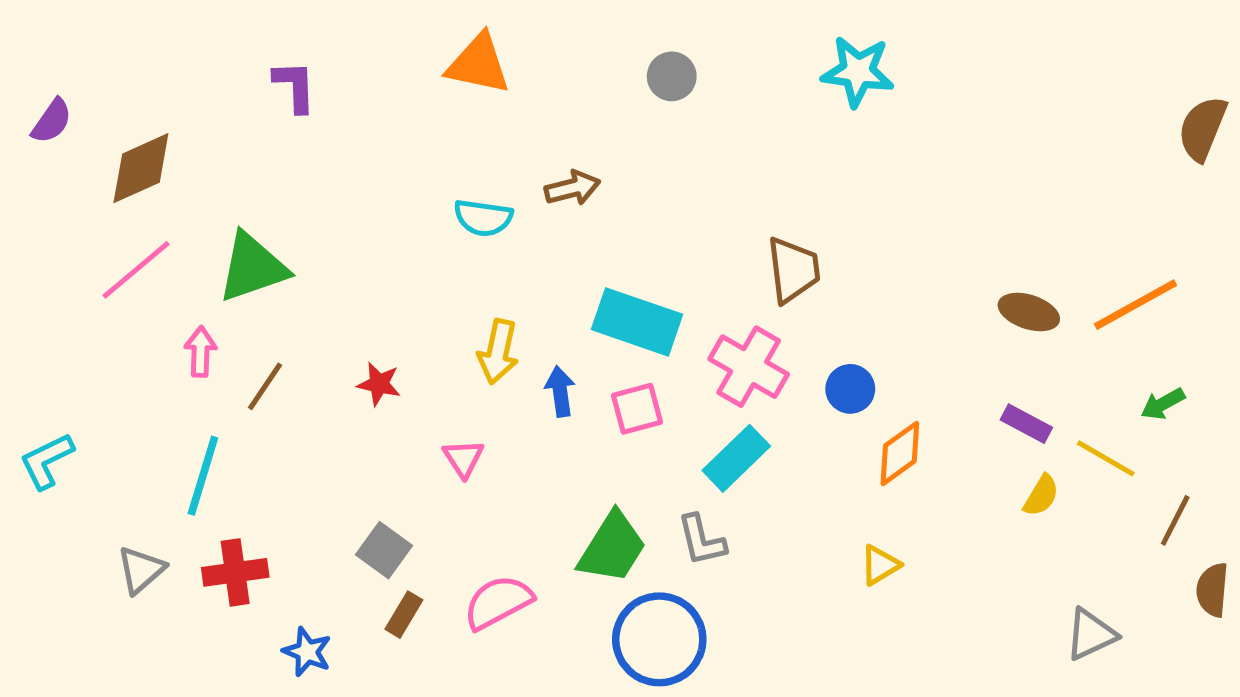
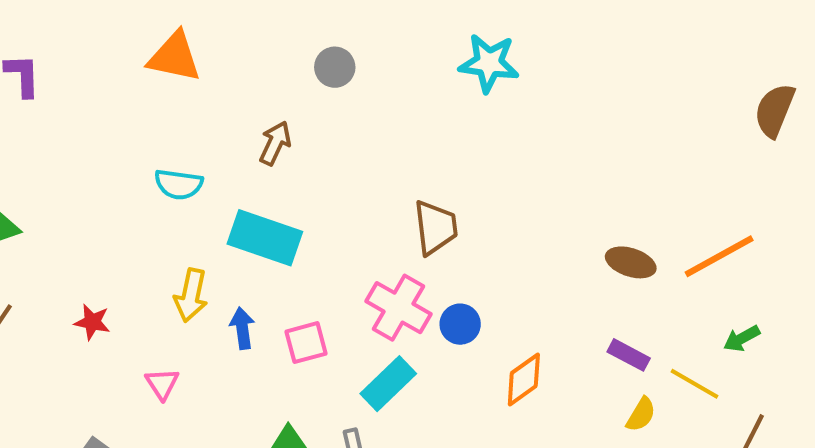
brown arrow: (573, 188) -> (275, 143), moved, turned -51
cyan rectangle: (637, 322) -> (265, 238), moved
blue circle: (850, 389) -> (460, 324), moved

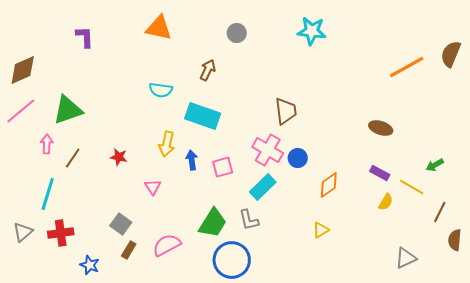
orange line: (719, 256) -> (407, 67), moved

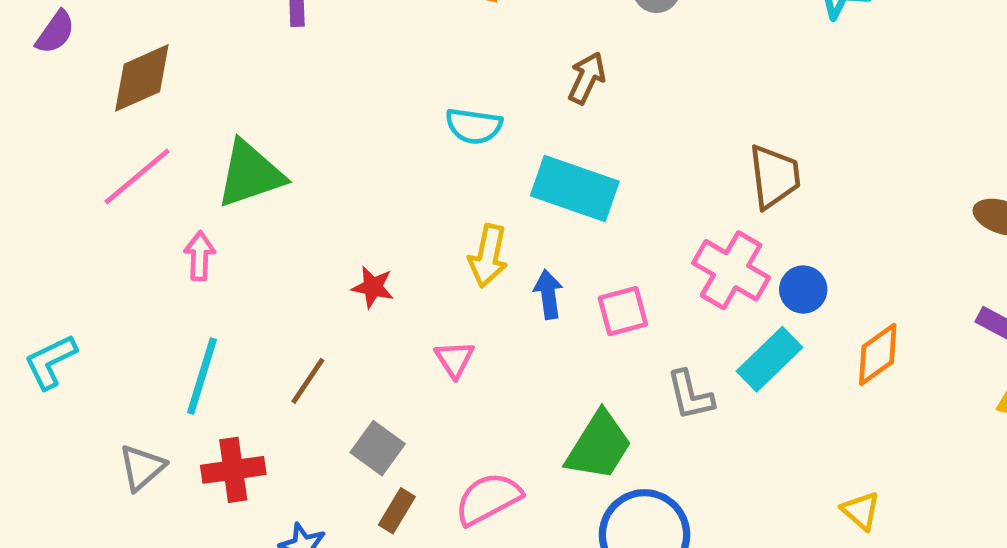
brown line: (73, 158) -> (308, 381), moved
cyan rectangle: (263, 187) -> (770, 359), moved
gray L-shape: (249, 220) -> (690, 395), moved
yellow triangle: (321, 230) -> (861, 511), moved, turned -48

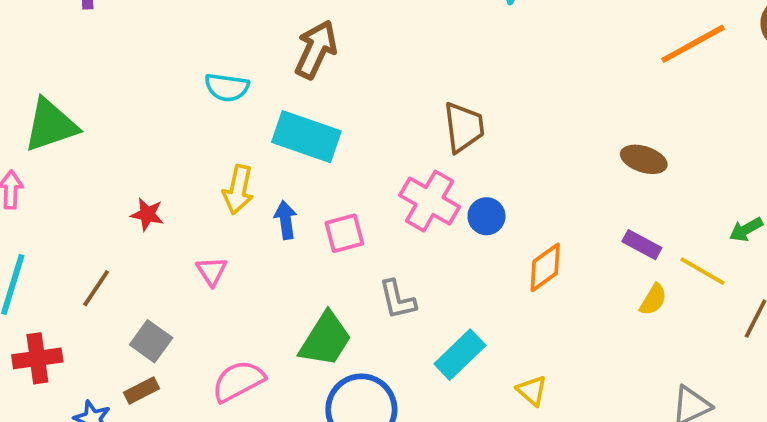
brown arrow: (587, 78) -> (316, 49), size x1.4
cyan rectangle: (770, 359) -> (460, 355), moved
brown rectangle: (397, 511) -> (142, 391), moved, turned 32

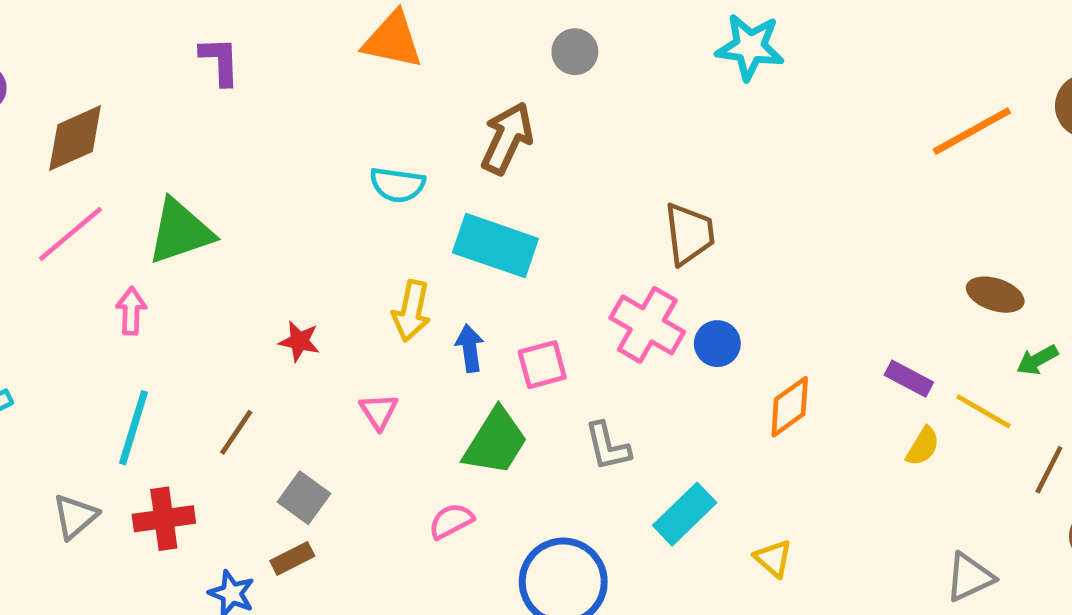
brown ellipse: (644, 159) -> (995, 295), moved
green trapezoid: (325, 339) -> (495, 442), moved
pink semicircle: (238, 381) -> (451, 521), moved, size x0.7

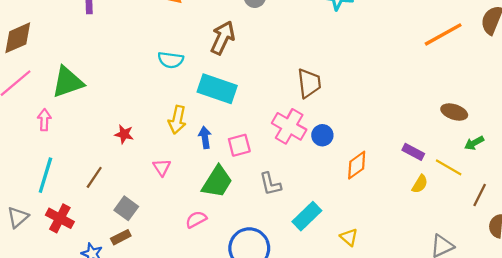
red cross: (164, 519) -> (60, 218), turned 36

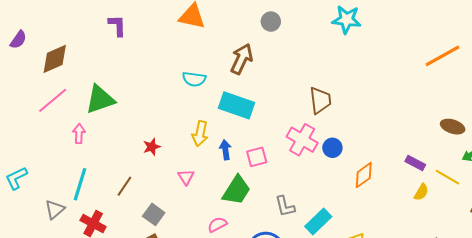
red star: (124, 134) -> (152, 147), turned -30
gray L-shape: (270, 184) -> (285, 206), moved
gray triangle: (18, 217) -> (55, 209), moved

